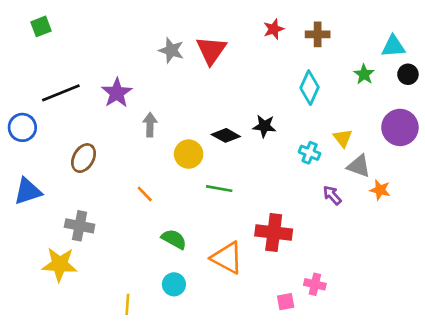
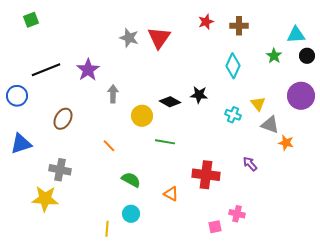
purple arrow: (332, 195) -> (250, 164), moved
orange triangle: (227, 258) -> (171, 194), size x0.6
yellow line: (127, 304) -> (107, 229), moved

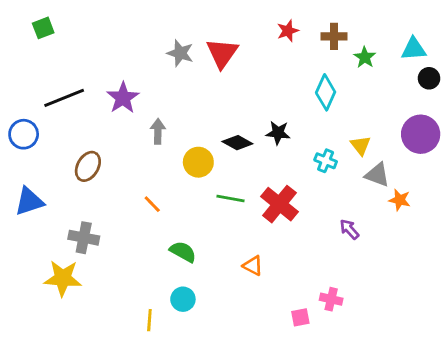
green star: (274, 56) -> (365, 57), moved
red cross: (206, 175) -> (279, 204), moved, turned 32
orange triangle: (171, 194) -> (253, 266), moved

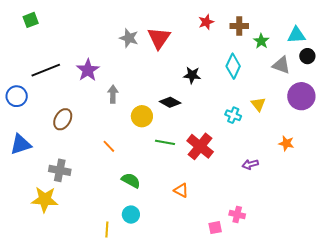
black star: (278, 133) -> (192, 75), moved
gray triangle: (377, 175) -> (281, 65), moved
purple arrow: (349, 229) -> (250, 164), turned -63

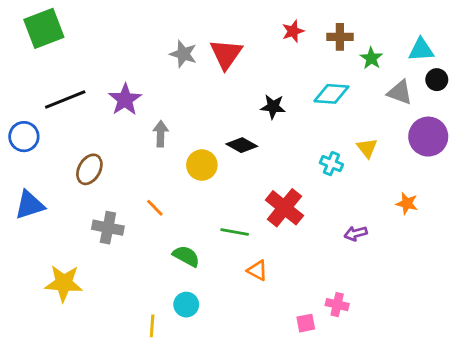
green square: (31, 20) -> (44, 28), size x1.8
cyan diamond: (233, 66) -> (331, 94), turned 70
green line: (165, 142) -> (235, 232), moved
gray cross: (60, 170) -> (108, 228), moved

